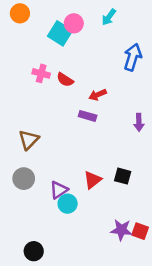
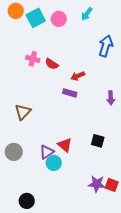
cyan square: (60, 33) -> (36, 18), moved, turned 30
gray circle: (24, 179) -> (14, 152), moved
red triangle: (93, 180) -> (65, 145), moved, turned -42

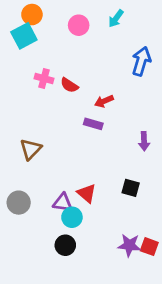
orange circle: (16, 11) -> (32, 15), moved
cyan square: (36, 18) -> (24, 36), moved
purple arrow: (111, 98) -> (144, 141), moved
purple triangle: (47, 152) -> (63, 203), turned 42
black circle: (27, 201) -> (65, 245), moved

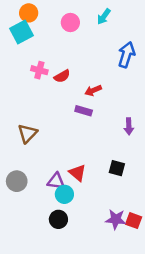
red semicircle: (69, 85) -> (62, 76), turned -63

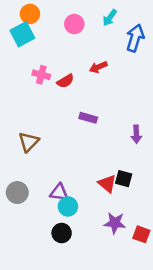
blue arrow: (126, 55) -> (135, 38), moved
red arrow: (93, 91) -> (98, 67), moved
red triangle: (78, 173) -> (107, 184), moved
purple star: (116, 219) -> (115, 223), moved

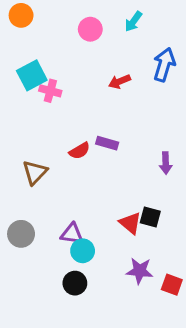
orange circle: (30, 14) -> (21, 15), moved
cyan square: (22, 34) -> (32, 75), moved
blue arrow: (135, 38) -> (164, 65), moved
red semicircle: (65, 81) -> (80, 151), moved

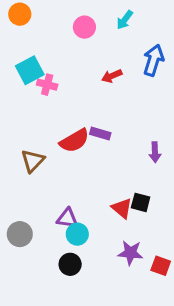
red semicircle: (80, 151) -> (74, 141), size x1.5
gray circle: (21, 234) -> (20, 234), moved

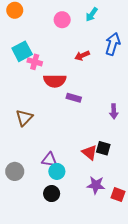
red semicircle: (74, 141) -> (55, 81), moved, turned 30

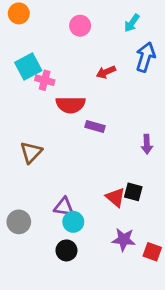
cyan arrow: (92, 14) -> (132, 23), moved

